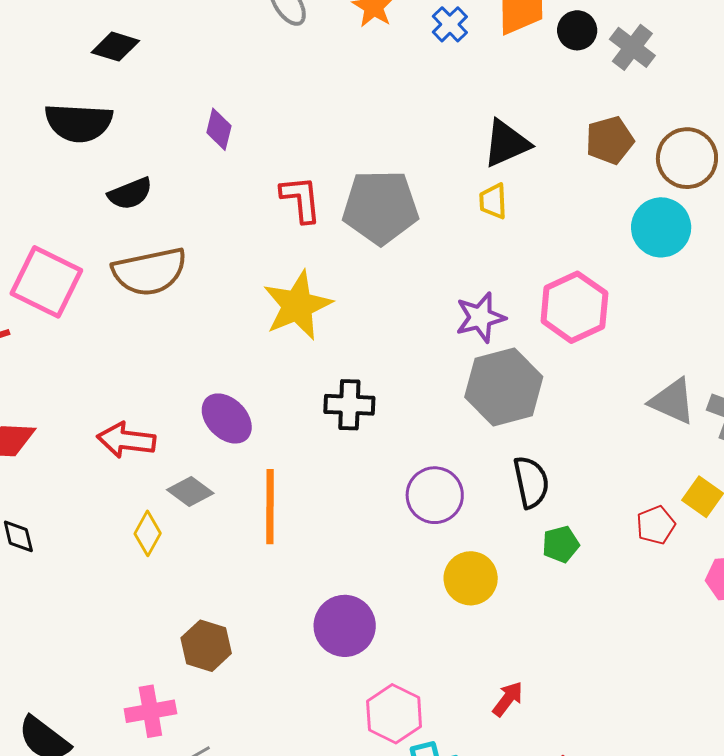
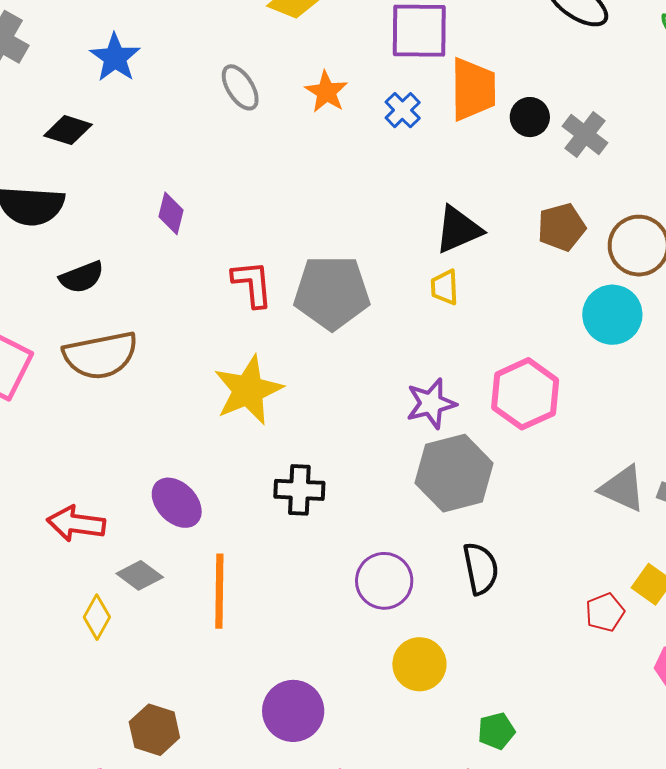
green pentagon: (561, 544) -> (496, 731), moved

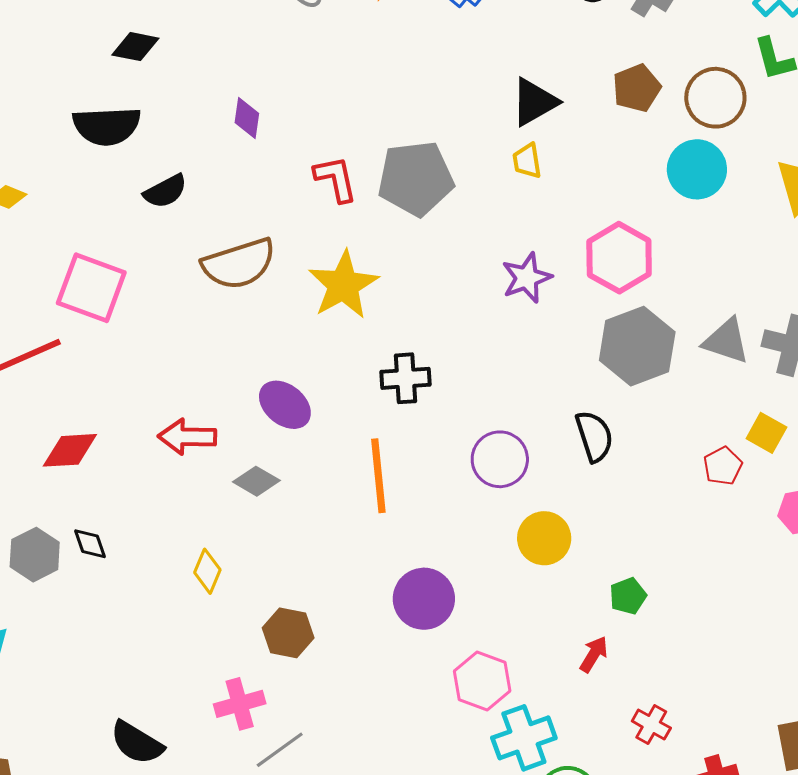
brown semicircle: (101, 355) -> (239, 264), moved
gray hexagon: (454, 473) -> (637, 346), moved
orange line: (219, 591) -> (378, 476), moved
yellow diamond: (97, 617) -> (207, 571), moved

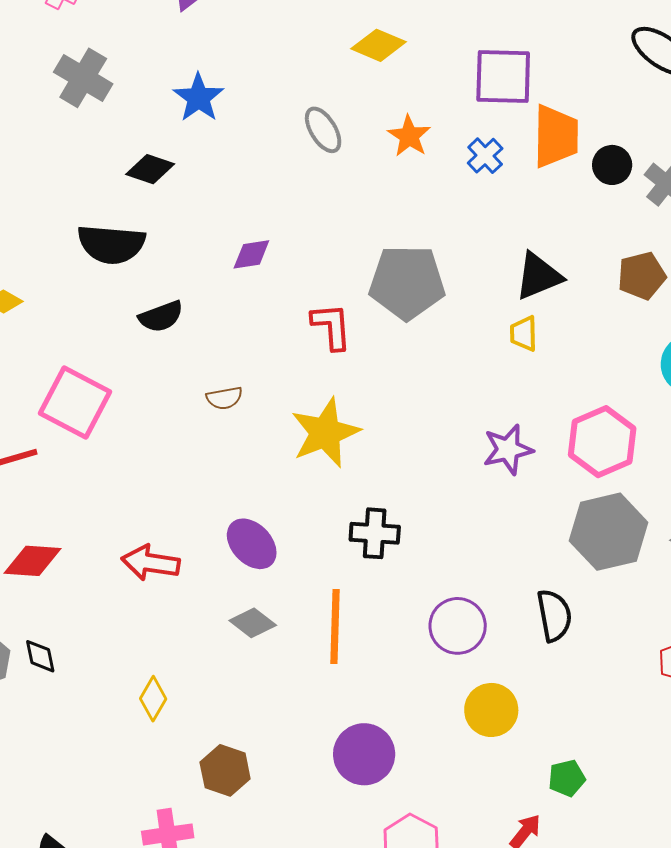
purple diamond: (247, 118) -> (251, 254), turned 66
gray pentagon: (416, 178) -> (407, 282), moved
brown semicircle: (239, 264) -> (224, 398), size x0.5
gray diamond: (256, 481) -> (253, 623), moved

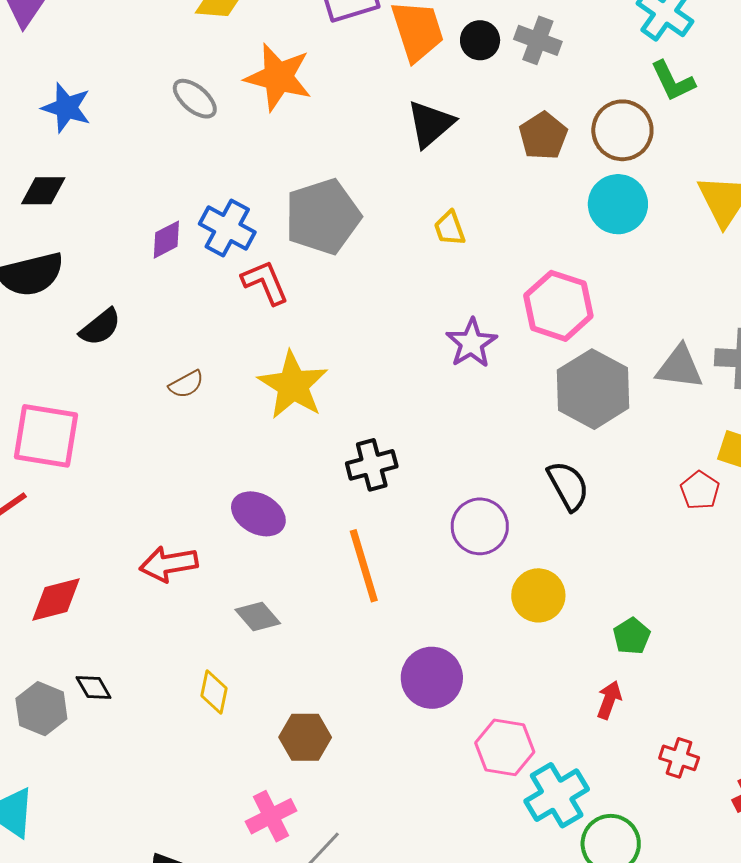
orange star: (409, 136) -> (278, 77), size x1.6
blue cross: (485, 156) -> (227, 228), moved, size x1.5
black triangle: (538, 276) -> (431, 124), moved
gray diamond: (253, 623) -> (258, 616), moved, turned 30

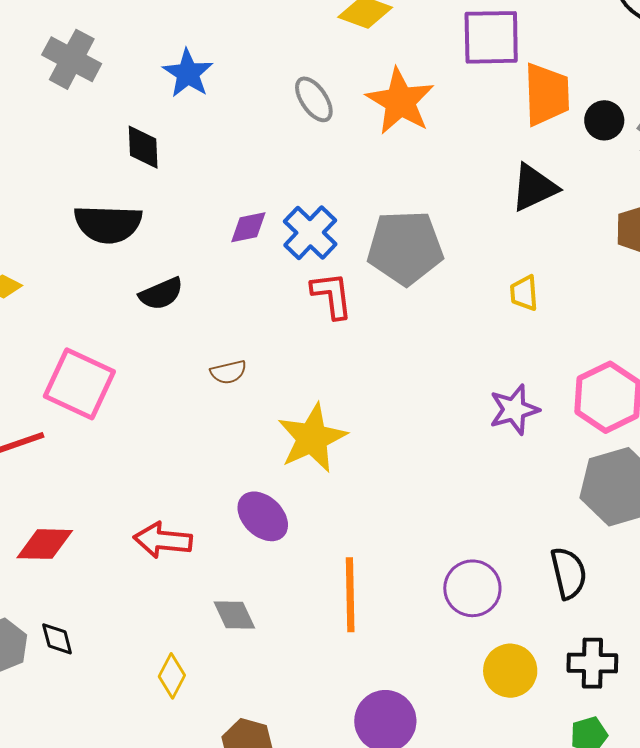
black diamond: (43, 191) -> (143, 147), turned 72
yellow star: (293, 385) -> (312, 438), moved
black cross: (372, 465) -> (592, 663), moved

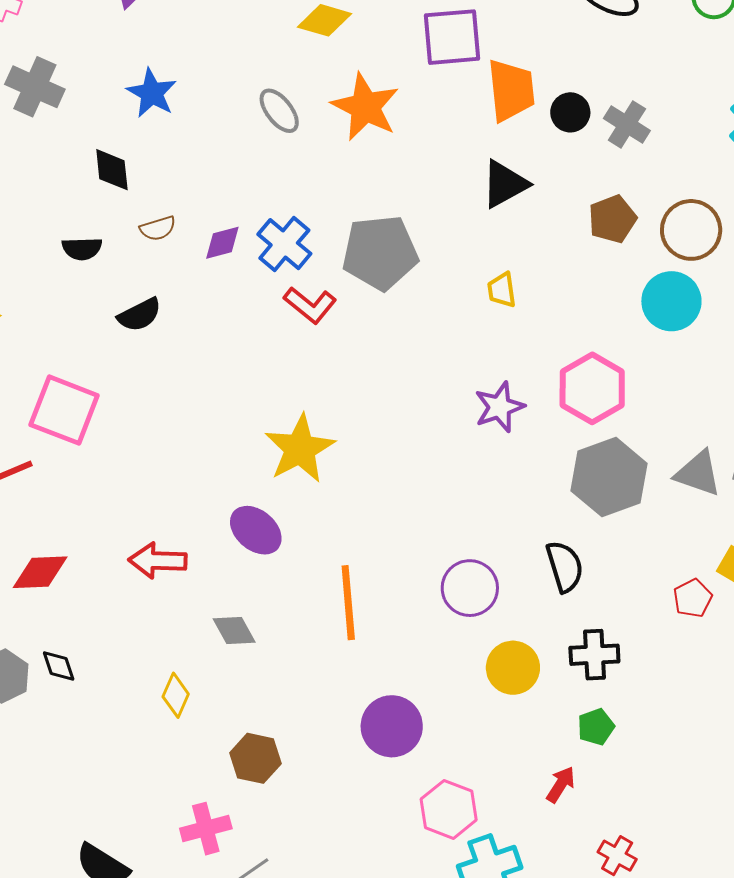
black semicircle: (108, 224) -> (82, 249), size x0.6
red L-shape: (332, 295) -> (310, 305), turned 140
brown semicircle: (228, 372) -> (158, 228), moved

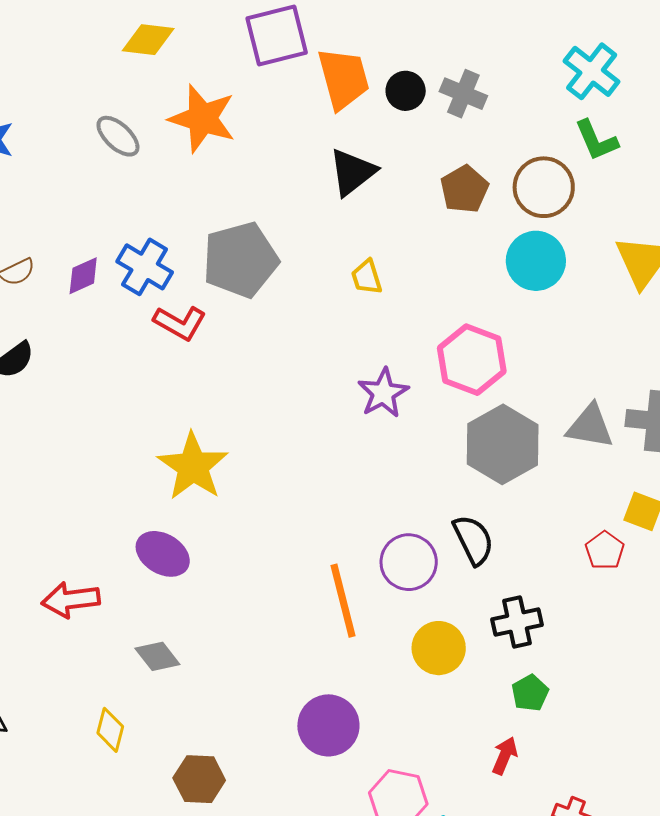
purple circle: (470, 588) -> (409, 562), moved
orange line: (348, 603) -> (343, 601), moved

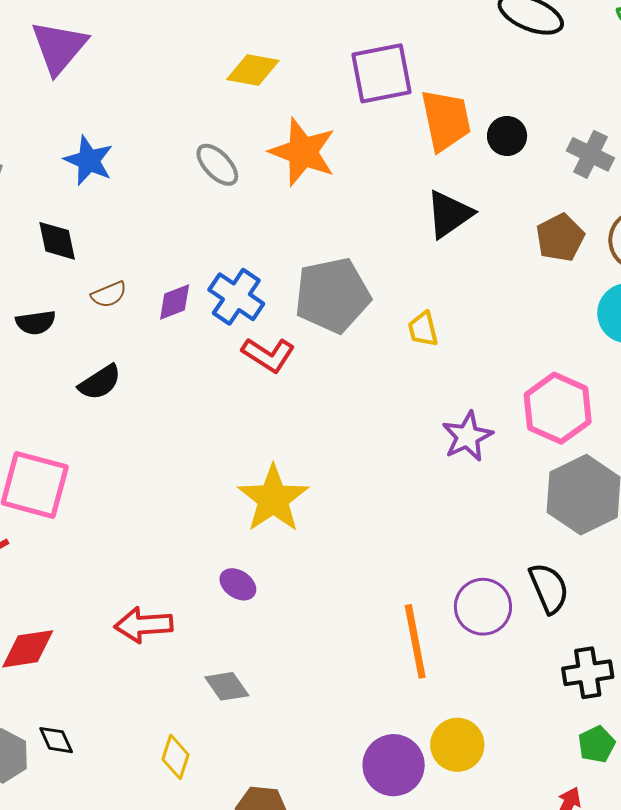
gray cross: (463, 94) -> (590, 154), moved
yellow trapezoid: (367, 277) -> (423, 329), moved
purple ellipse: (163, 554) -> (238, 584), size x0.7
yellow circle: (439, 648) -> (457, 745), moved

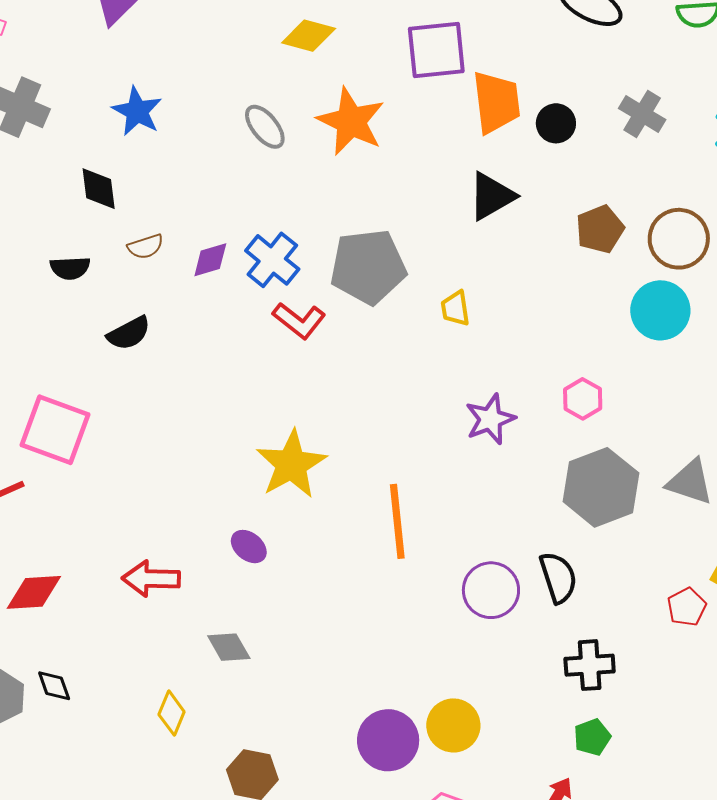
gray cross: (590, 154) -> (642, 114), moved
pink hexagon: (558, 408) -> (583, 399), size x0.6
orange line: (415, 641) -> (397, 521), moved

